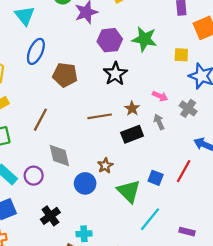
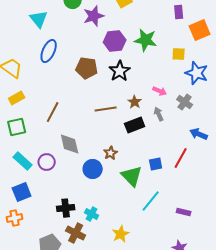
brown pentagon: (65, 75) -> (87, 68), moved
blue square: (156, 178) -> (156, 164), turned -32
black cross: (50, 216) -> (66, 208), moved, turned 30
cyan cross: (84, 234) -> (92, 214), turned 32

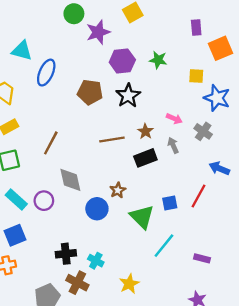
cyan triangle: (39, 19) -> (22, 51), moved, turned -36
green star: (146, 40) -> (158, 60), size x0.7

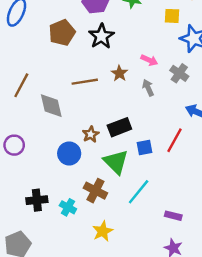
brown pentagon: (90, 92) -> (62, 33), turned -30
black rectangle: (145, 158) -> (119, 127), moved
gray diamond: (70, 180) -> (51, 106), moved
purple rectangle: (202, 258) -> (173, 216), moved
brown cross: (77, 283) -> (95, 191), moved

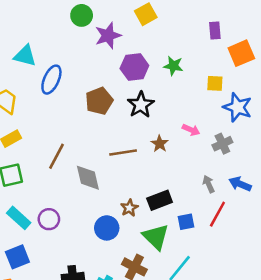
gray cross: (179, 73) -> (222, 144), turned 30
gray arrow: (148, 88) -> (209, 184), moved

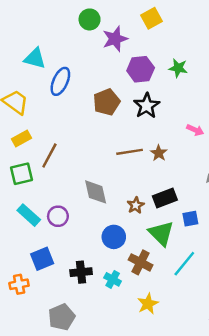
brown star: (160, 144) -> (159, 153), moved
brown line: (56, 156) -> (49, 155), moved
gray diamond: (88, 178) -> (96, 192), moved
blue circle: (107, 228) -> (114, 237), moved
blue square: (17, 257) -> (42, 259), moved

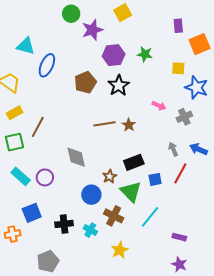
brown star: (136, 205) -> (110, 176), moved

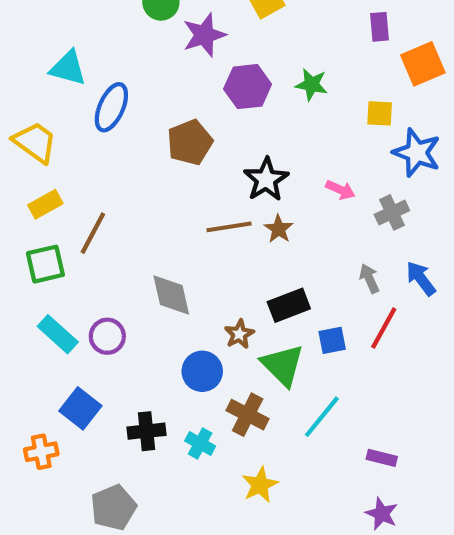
black star: (119, 85) -> (266, 179), moved
blue arrow: (198, 149) -> (421, 278), turned 30
blue square: (32, 213) -> (80, 408), turned -30

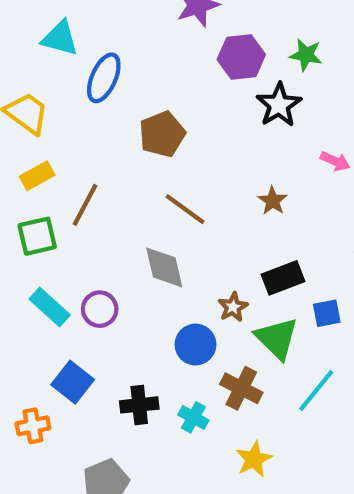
brown pentagon: (190, 142) -> (162, 134), moved
black star: (266, 179) -> (279, 105), moved
brown line: (229, 227) -> (185, 209), moved, turned 45

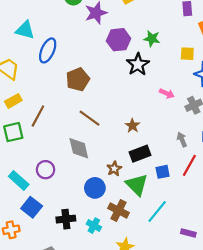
brown star: (273, 201) -> (132, 126), moved
cyan rectangle: (50, 307) -> (19, 180), moved

